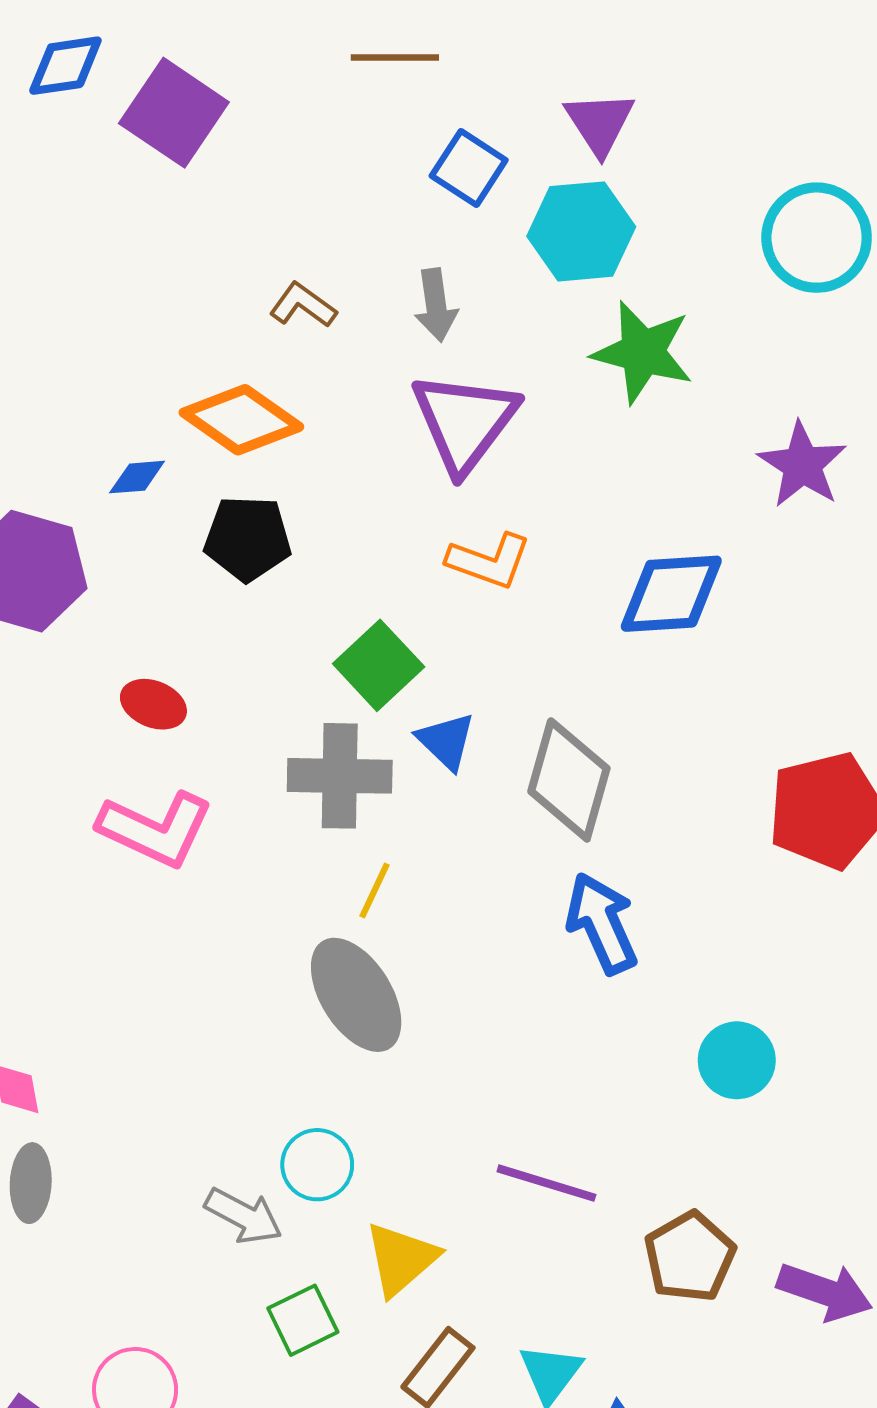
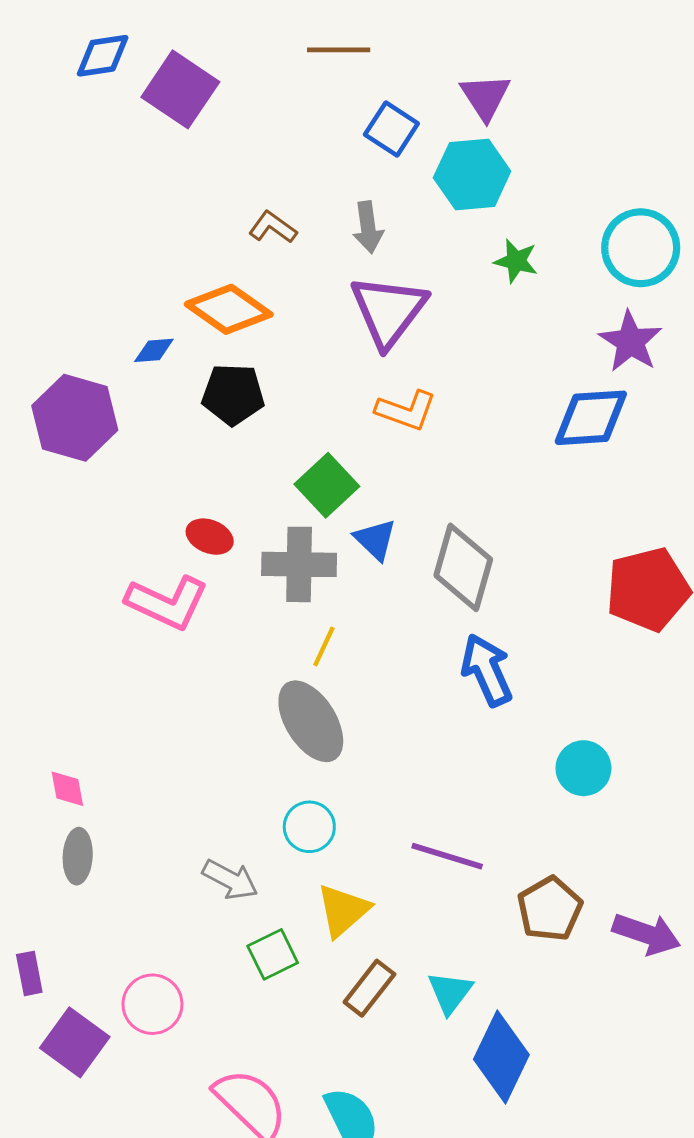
cyan circle: (817, 238) -> (641, 248), moved
green star: (643, 352) -> (516, 261), size x0.6
blue diamond: (671, 594) -> (591, 418), moved
red ellipse: (153, 704) -> (210, 537), moved
cyan circle: (317, 1165) -> (309, 827), moved

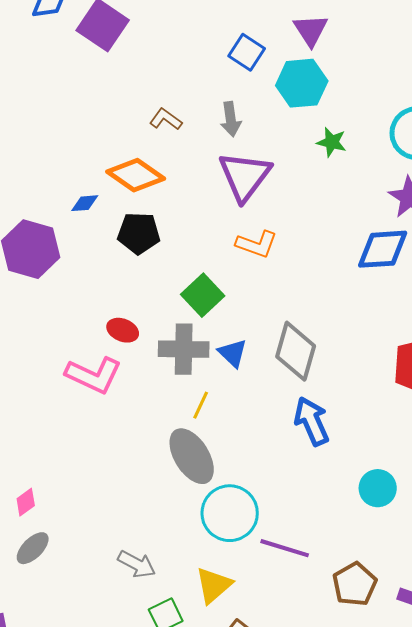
blue triangle: (375, 539) -> (233, 353), moved
pink diamond: (67, 789) -> (26, 502), turned 64
cyan circle: (309, 827) -> (230, 513), moved, size x1.6
gray ellipse: (78, 856) -> (33, 548), turned 42

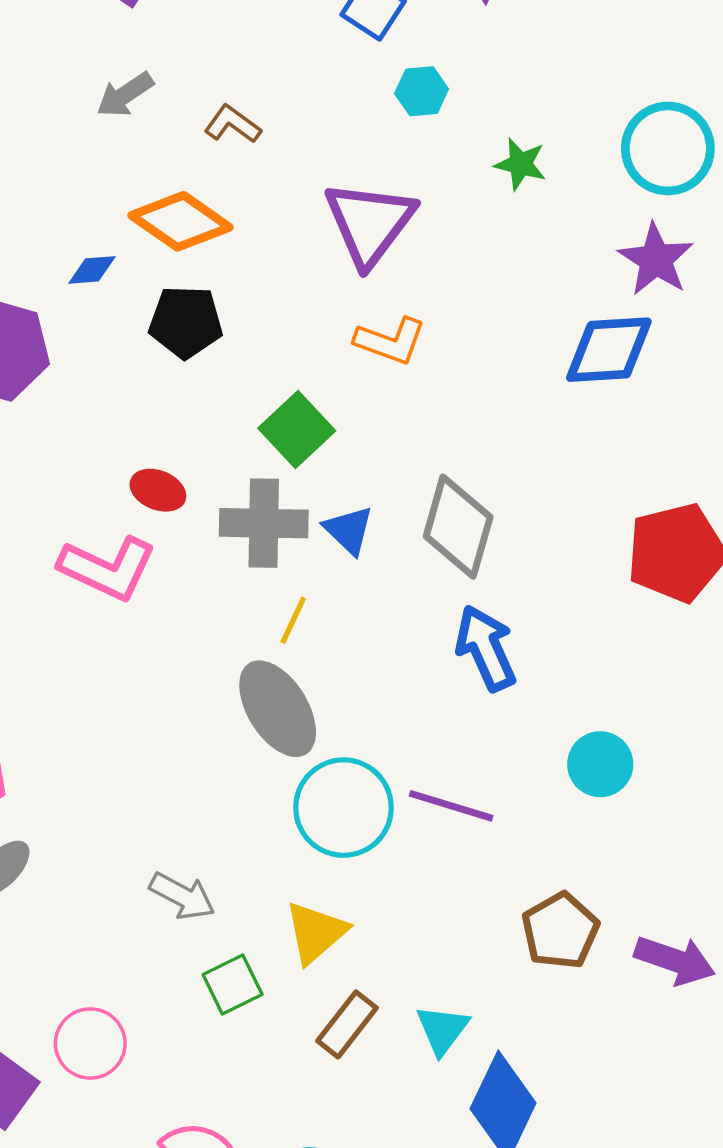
cyan hexagon: (302, 83) -> (422, 91), moved, size x0.6
gray arrow: (231, 119) -> (125, 95), moved, turned 64
purple line: (285, 548) -> (451, 806), moved

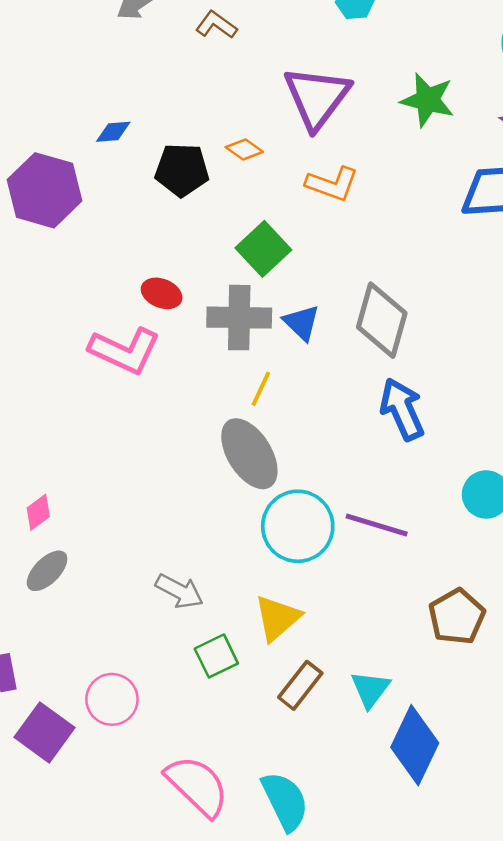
green star: (520, 164) -> (428, 100), moved, size x1.4
orange diamond: (180, 221) -> (244, 150), moved, size x0.5

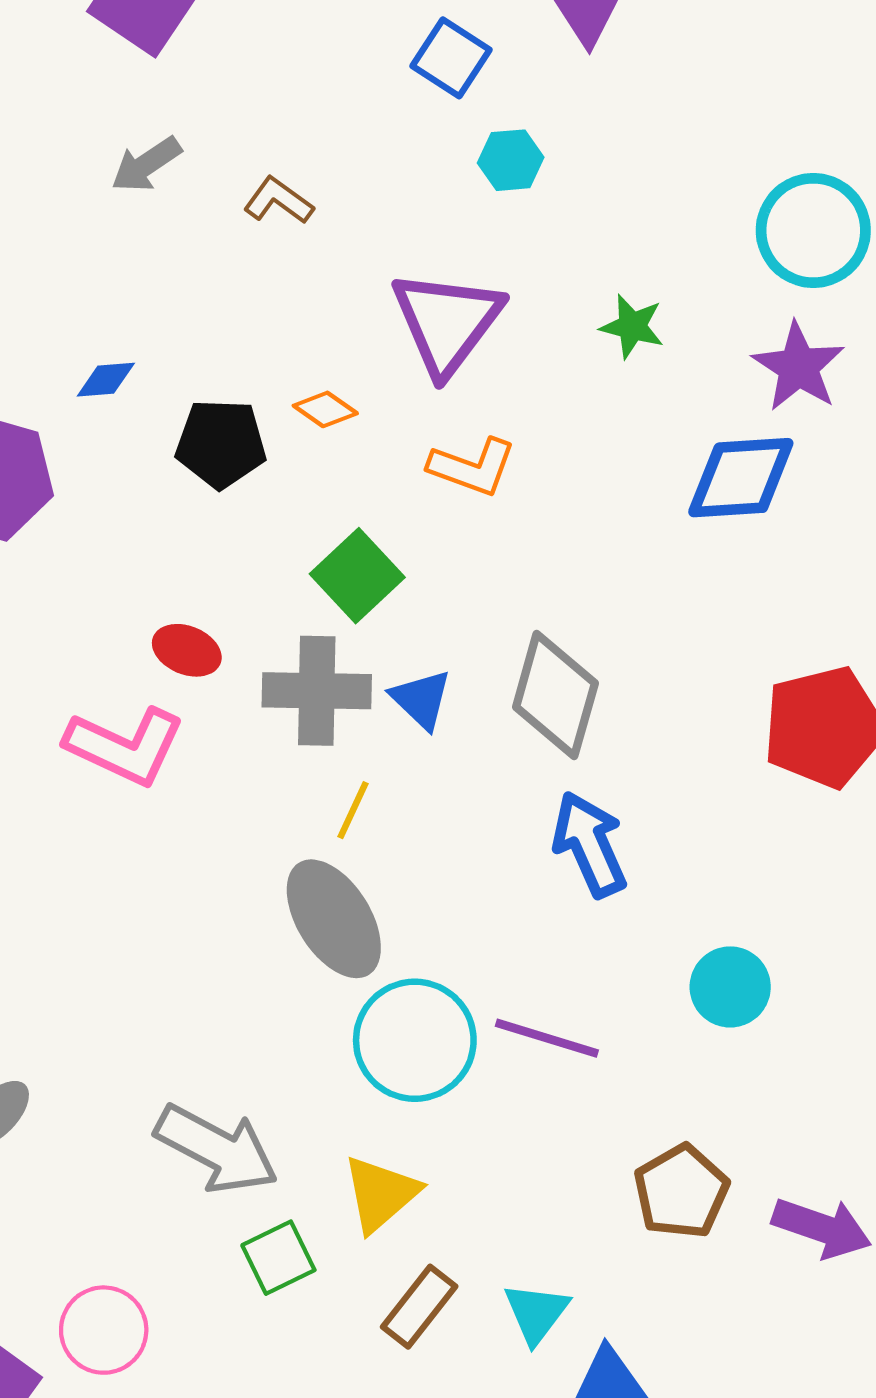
green star: (428, 100) -> (632, 326), size x0.7
gray arrow: (179, 591) -> (217, 1149), size x1.5

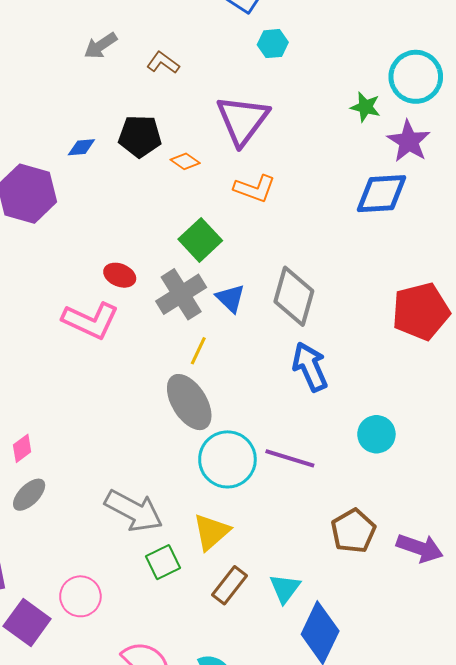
green star: (632, 326) -> (365, 107), moved
black pentagon: (221, 444) -> (140, 136), moved
gray cross: (317, 691) -> (181, 294), turned -33

